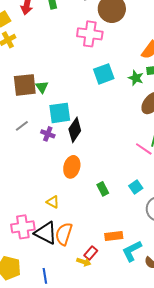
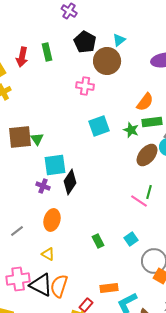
pink cross: (90, 34) -> (85, 86), size x0.7
gray line: (22, 126) -> (17, 231), moved
orange ellipse: (72, 167) -> (52, 220), moved

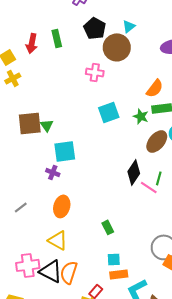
black diamond: (70, 182) -> (134, 172), moved
gray line: (17, 231) -> (21, 207), moved
cyan square: (131, 239) -> (114, 259), moved, turned 32
yellow triangle: (48, 254) -> (58, 240), size x1.5

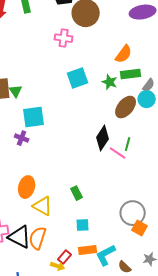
orange ellipse: (62, 206) -> (27, 187), moved
yellow triangle: (58, 240) -> (43, 206), moved
orange rectangle: (119, 274) -> (88, 250), moved

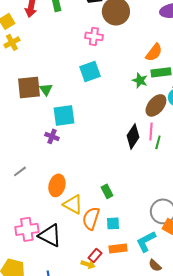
cyan square: (78, 78) -> (90, 71), moved
pink line: (118, 153) -> (151, 131), moved, turned 60
orange semicircle: (38, 238) -> (91, 218), moved
cyan L-shape: (106, 255) -> (146, 241), moved

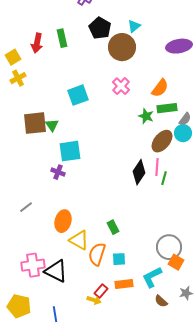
pink cross: (94, 36) -> (121, 86), moved, turned 36
cyan square: (90, 71) -> (78, 95), moved

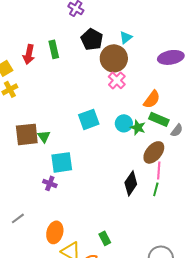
pink cross: (121, 86) -> (117, 80), moved
cyan square: (78, 95) -> (89, 119), moved
green rectangle: (167, 108) -> (159, 119), turned 30
cyan circle: (183, 133) -> (124, 123), moved
pink line: (157, 167) -> (159, 170), moved

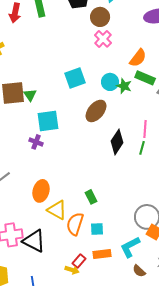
brown circle: (114, 58) -> (100, 17), size x0.7
brown ellipse: (154, 152) -> (96, 111), moved

